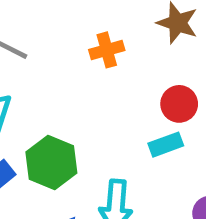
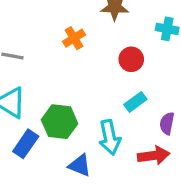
cyan rectangle: (166, 145) -> (135, 102), moved

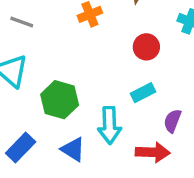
blue rectangle: (26, 144) -> (21, 147), moved

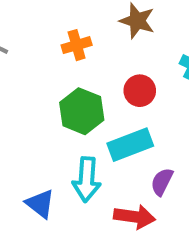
cyan rectangle: (143, 93) -> (130, 145), size x1.5
green hexagon: (60, 100) -> (82, 111), moved

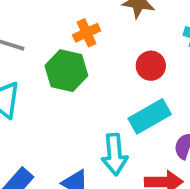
green hexagon: (82, 111) -> (66, 71), moved

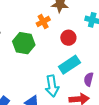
orange cross: (87, 33) -> (43, 22), moved

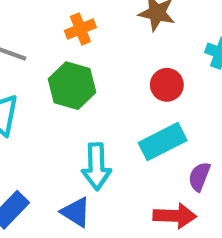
orange cross: (43, 22) -> (80, 29), moved
cyan arrow: (52, 86) -> (96, 167), moved

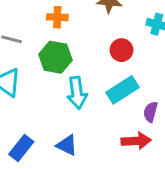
orange cross: (80, 29) -> (57, 17), turned 30
cyan arrow: (96, 167) -> (77, 93), moved

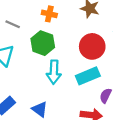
red circle: (122, 50) -> (92, 46), size x1.5

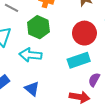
cyan arrow: (54, 72) -> (30, 55), moved, turned 90

